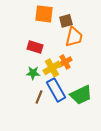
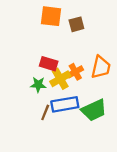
orange trapezoid: (74, 37) -> (101, 67), moved
red rectangle: (35, 47) -> (49, 64), moved
blue rectangle: (56, 90) -> (65, 104), turned -70

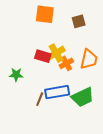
brown square: (76, 24) -> (79, 21), moved
yellow cross: (60, 79) -> (56, 53), moved
green star: (38, 85) -> (16, 75), moved

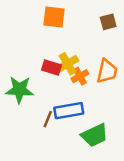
brown square: (79, 21) -> (108, 22), moved
green star: (16, 75) -> (19, 90), size x1.6
green trapezoid: (83, 97) -> (95, 135), moved

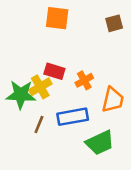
yellow cross: (68, 64) -> (40, 87), moved
orange trapezoid: (107, 71) -> (113, 100), moved
brown line: (48, 119) -> (39, 124), moved

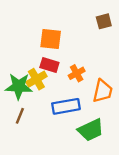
orange square: (57, 18) -> (51, 39), moved
brown line: (39, 124) -> (20, 116), moved

